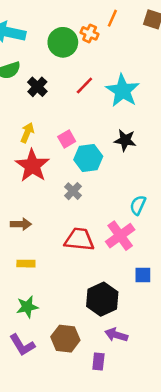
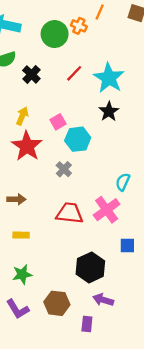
black star: (125, 140) -> (109, 111), moved, turned 30

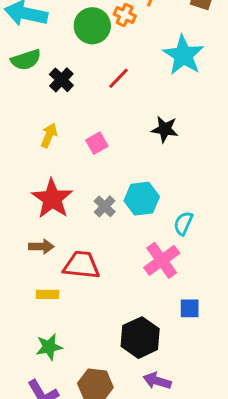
cyan star: (109, 78) -> (183, 55), moved
black star: (109, 111) -> (165, 129), turned -30
cyan hexagon: (78, 139) -> (142, 199), moved
red star: (27, 146) -> (52, 199), moved
red trapezoid: (70, 213) -> (81, 265), moved

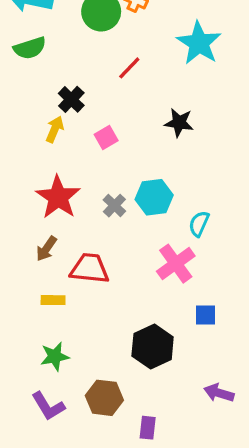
black cross: (61, 80) -> (71, 99), moved
brown arrow: (41, 247) -> (46, 249), turned 125
purple arrow: (157, 381) -> (219, 393), moved

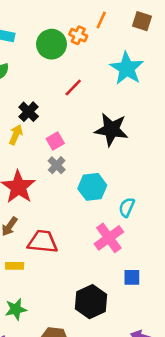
black star: (179, 123) -> (111, 130), size x1.5
gray cross: (114, 206) -> (57, 165), moved

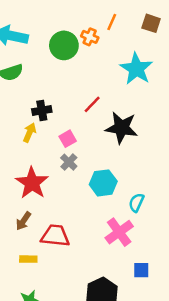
red line: (73, 87) -> (92, 104), moved
black cross: (29, 112) -> (42, 110), turned 36

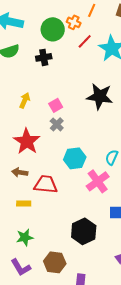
red line: (92, 104) -> (85, 41), moved
black cross: (42, 110) -> (44, 57), moved
cyan hexagon: (103, 183) -> (75, 158), moved
brown arrow: (23, 221) -> (20, 172), turned 63

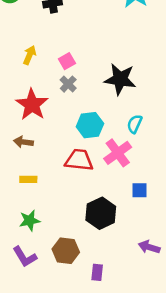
black star: (100, 96) -> (120, 79), moved
red trapezoid: (46, 184) -> (79, 160), moved

